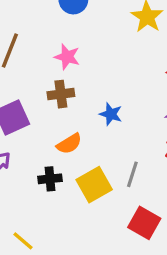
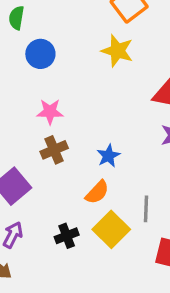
blue star: (111, 114) -> (108, 156), turned -30
orange semicircle: (69, 144) -> (97, 192), moved

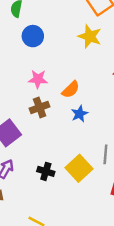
orange semicircle: (97, 192) -> (71, 90), moved
black cross: (67, 236) -> (46, 171), turned 35

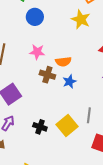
orange semicircle: (71, 90) -> (63, 62), turned 35
brown cross: (40, 107) -> (47, 75), moved, turned 35

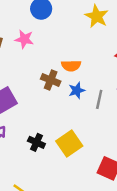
pink star: (37, 52) -> (24, 39), moved
gray line: (89, 115) -> (99, 99), moved

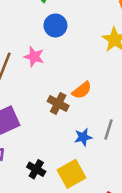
orange semicircle: (71, 66) -> (82, 90), turned -42
blue star: (77, 90) -> (83, 137), moved

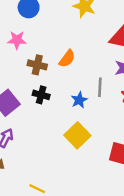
brown cross: (58, 103) -> (37, 65), moved
black cross: (36, 169) -> (41, 95), moved

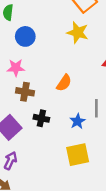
brown cross: (37, 65) -> (25, 92), moved
yellow square: (77, 135) -> (78, 155), turned 35

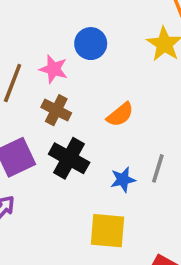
blue circle: (25, 36) -> (91, 44), moved
black cross: (41, 118) -> (69, 158), size x1.5

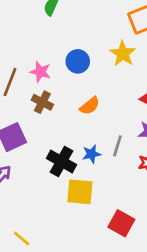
blue circle: (91, 44) -> (78, 61), moved
black cross: (69, 158) -> (62, 161), moved

